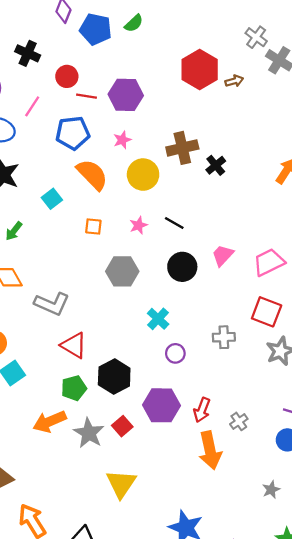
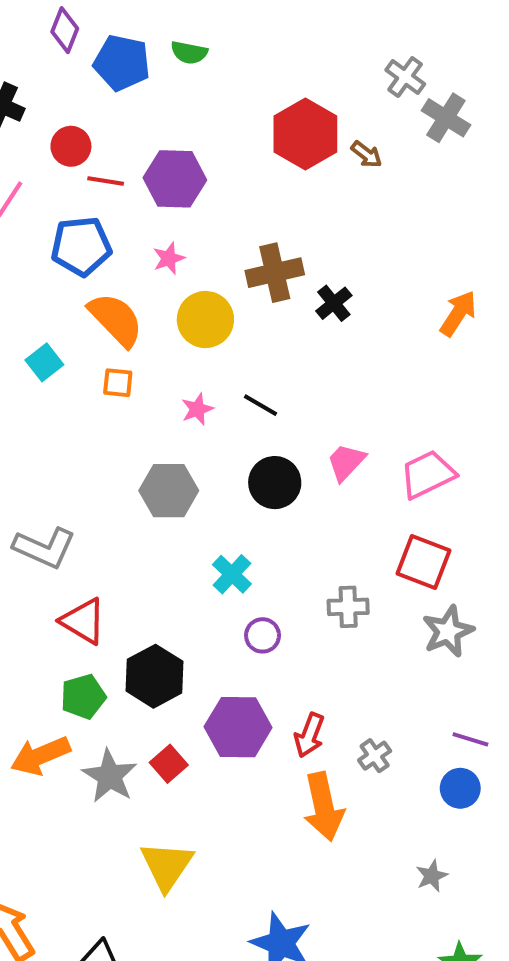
green semicircle: (134, 23) -> (189, 53), turned 54
brown arrow: (234, 81) -> (366, 154), turned 54
orange square: (93, 226) -> (118, 383), moved

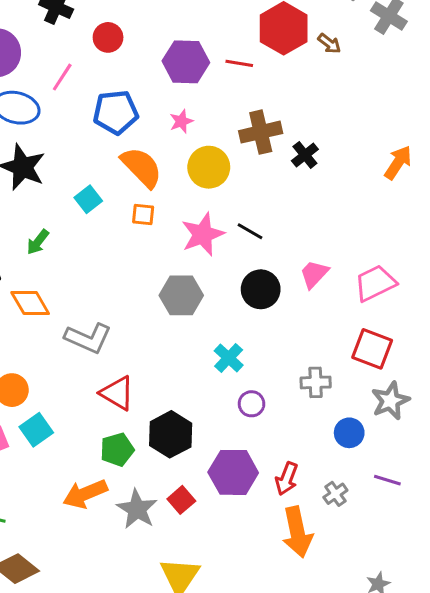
red line: (106, 181) -> (239, 63), moved
pink star: (197, 409) -> (203, 234), size x1.8
purple line: (470, 739) -> (387, 480), moved
blue circle: (460, 788) -> (349, 433), moved

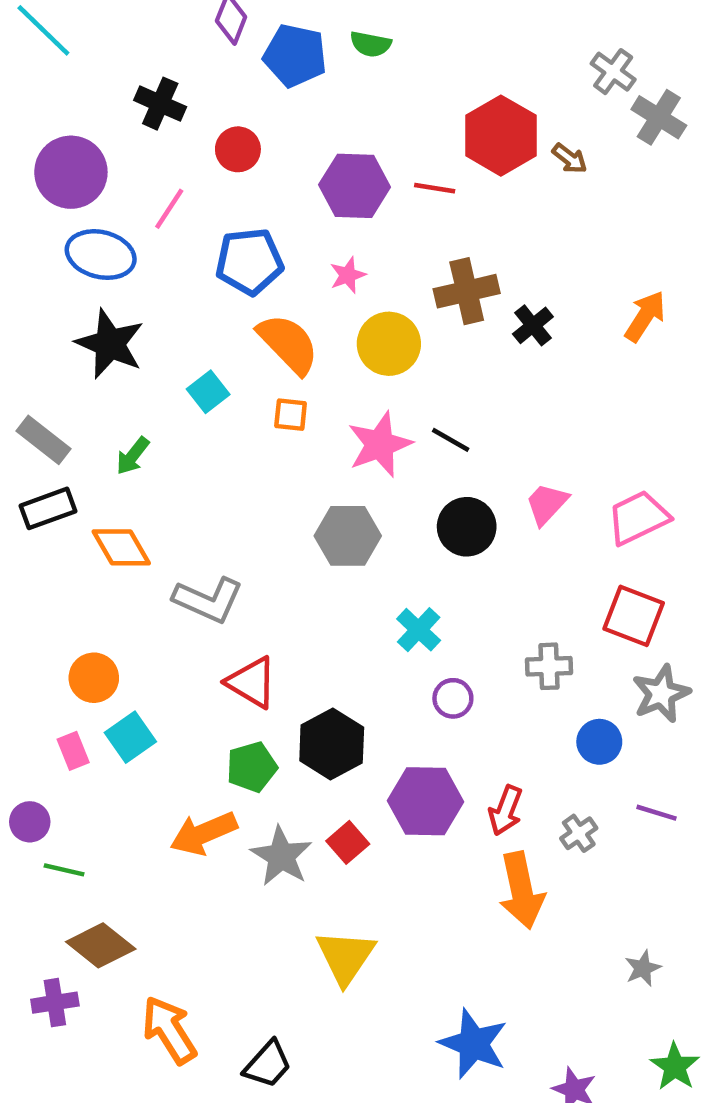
orange arrow: (398, 163) -> (645, 316), moved

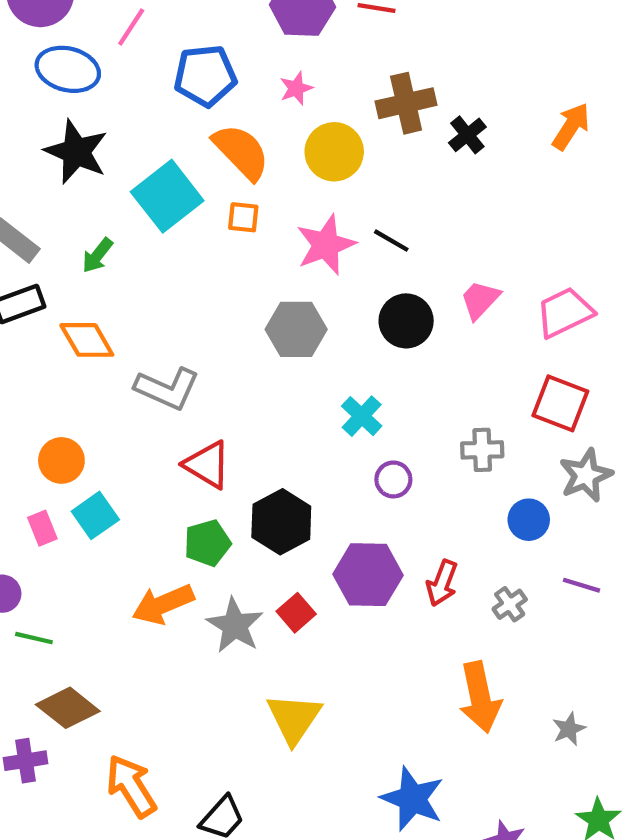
cyan square: (208, 392) -> (167, 196), size x1.8
orange arrow: (522, 890) -> (480, 697), moved

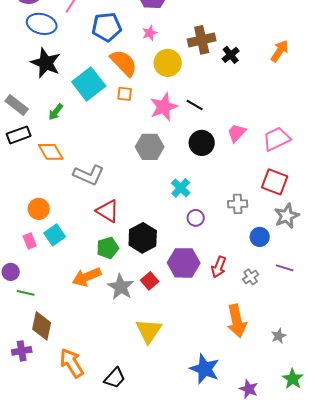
brown diamond: (68, 708) -> (42, 326), turned 64

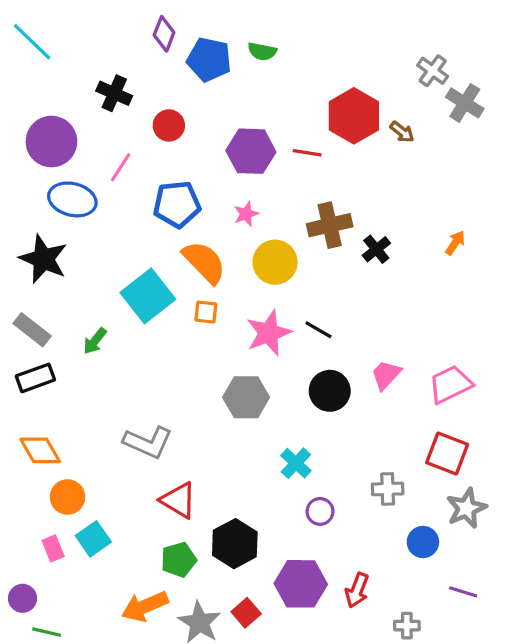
orange arrow: (280, 51) -> (455, 243), size x0.7
black star: (46, 63) -> (43, 259), moved
orange diamond: (51, 152) -> (40, 450), moved
gray cross: (251, 277) -> (407, 626), moved, turned 35

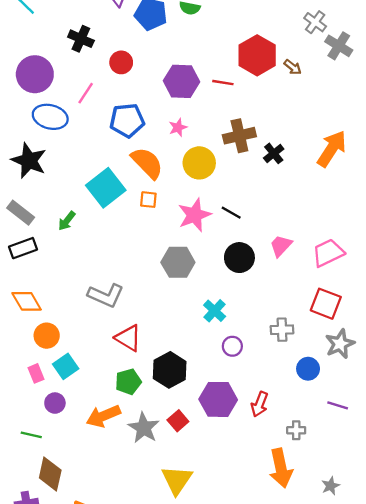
orange arrow: (455, 243) -> (332, 149), size x2.0
purple circle: (23, 598) -> (55, 403), moved

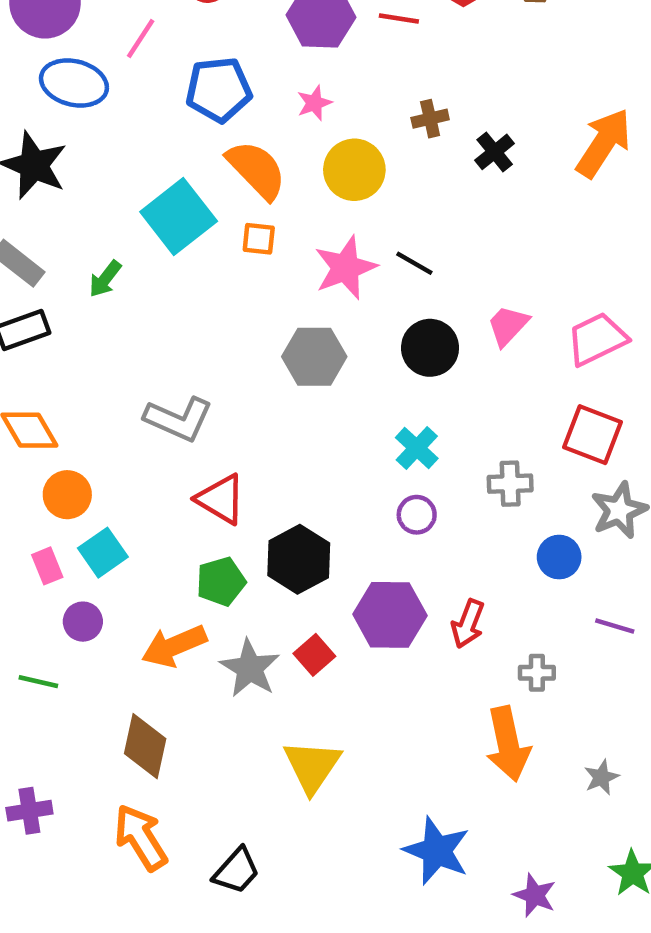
brown cross: (239, 136) -> (430, 119), size x0.6
cyan cross: (215, 311) -> (417, 448), moved
brown diamond: (50, 474) -> (145, 746), moved

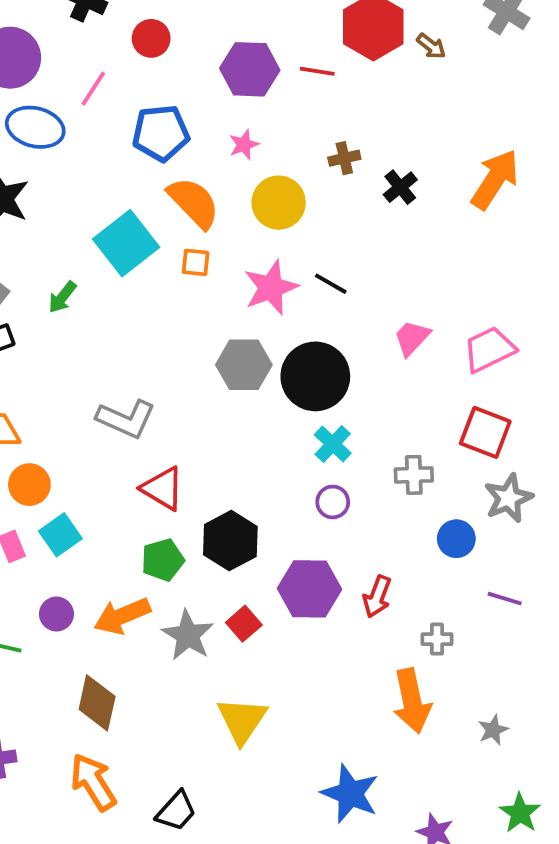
black circle: (430, 348) -> (315, 376), moved, size x1.4
purple circle: (83, 622) -> (56, 614), moved

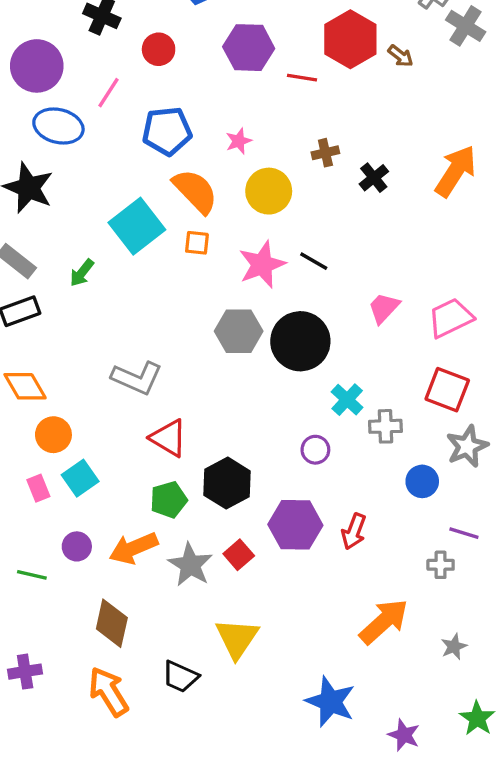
purple hexagon: (250, 69) -> (249, 48), moved
cyan cross: (333, 444) -> (347, 400), moved
gray cross: (437, 639) -> (441, 565), moved
orange arrow: (412, 701) -> (384, 622), turned -120
black trapezoid: (176, 811) -> (180, 677), moved, turned 72

